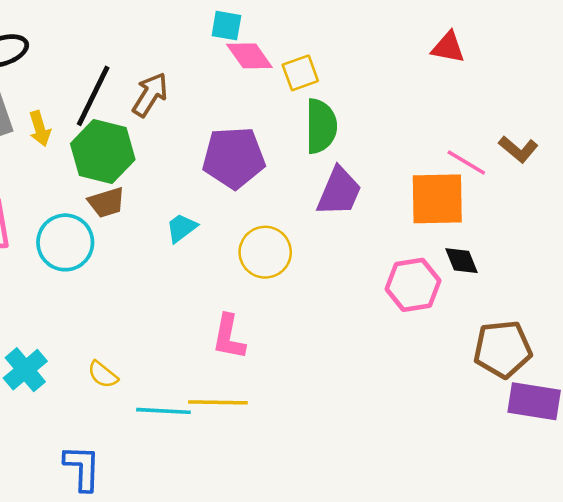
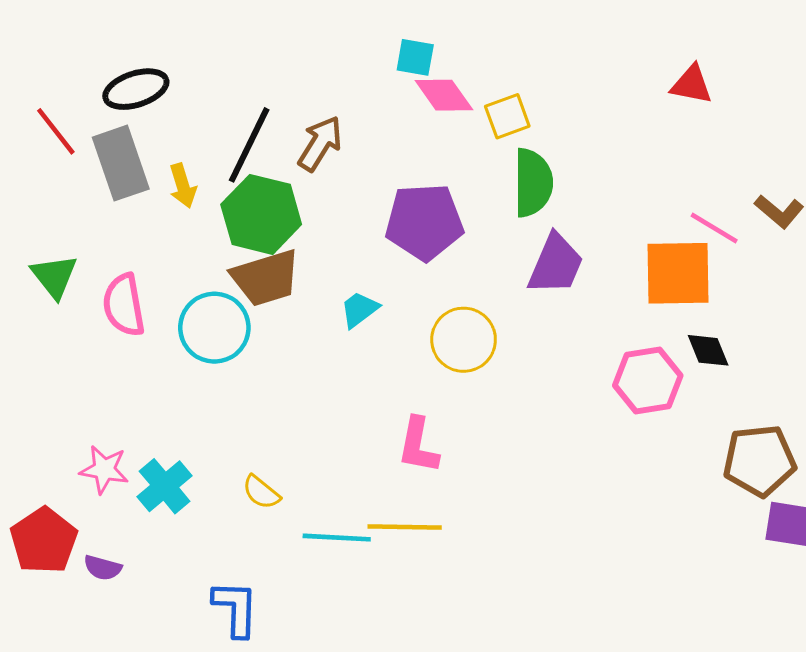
brown trapezoid: (106, 202) -> (266, 278), size x1.5

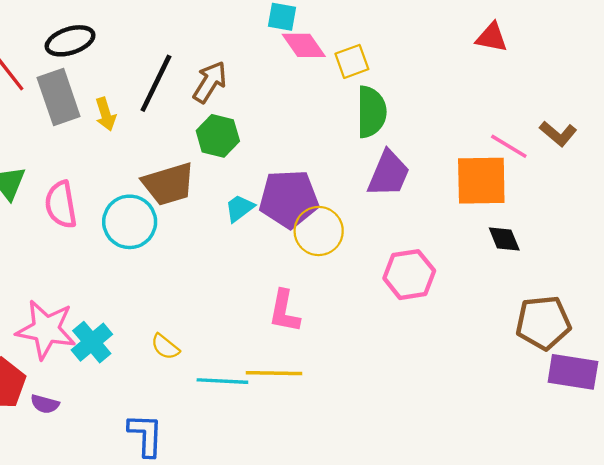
green hexagon: (261, 214) -> (218, 136), moved, size x0.7
purple pentagon: (424, 222) -> (289, 199), moved
pink hexagon: (648, 380) -> (409, 275), moved
pink star: (104, 470) -> (46, 330), size x1.6

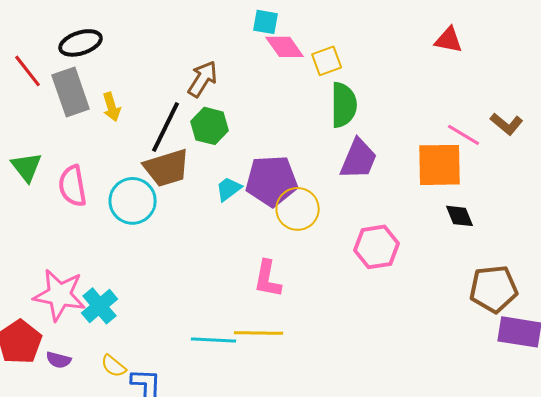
black line: (156, 83) -> (166, 127), moved
yellow semicircle: (165, 347) -> (114, 366), moved

